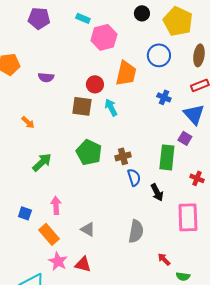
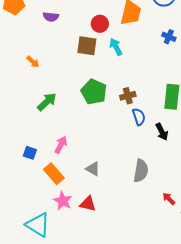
pink arrow: (56, 205) -> (61, 145), turned 30

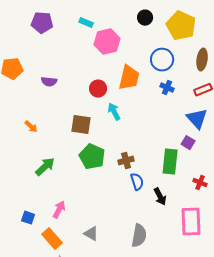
blue cross: (169, 37) -> (167, 88), moved
brown square: (87, 46) -> (81, 125), moved

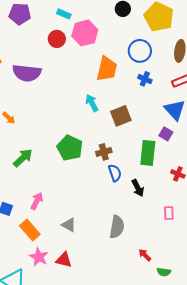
purple semicircle: (49, 82) -> (27, 73), size x1.8
red circle: (98, 89) -> (57, 39), moved
brown square: (81, 125) -> (121, 116), moved, turned -30
pink rectangle: (191, 222) -> (169, 213), size x0.5

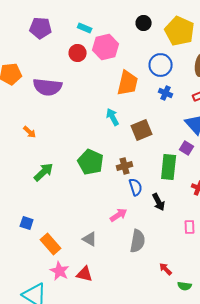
pink arrow: (37, 201) -> (119, 215), moved, turned 30

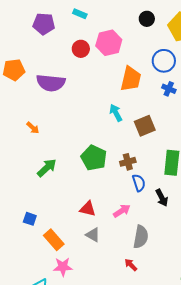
cyan rectangle: (85, 28) -> (80, 14), moved
red arrow: (166, 269) -> (131, 265), moved
pink star: (60, 271) -> (63, 267), turned -30
red triangle: (85, 274) -> (88, 209), moved

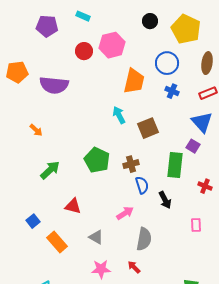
red triangle: (88, 209) -> (73, 206), moved
blue square: (30, 219) -> (33, 221), turned 32
pink star: (63, 267) -> (101, 269), moved

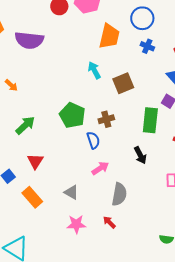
blue semicircle: (142, 185) -> (93, 140), moved
red triangle: (73, 206) -> (35, 161), moved, turned 48

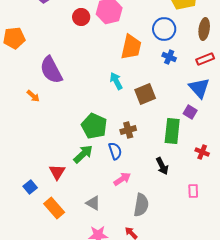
purple semicircle: (29, 40) -> (51, 70), moved, turned 56
green arrow: (25, 125) -> (83, 154), moved

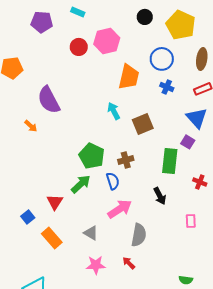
pink arrow: (122, 179) -> (120, 209), size x1.4

